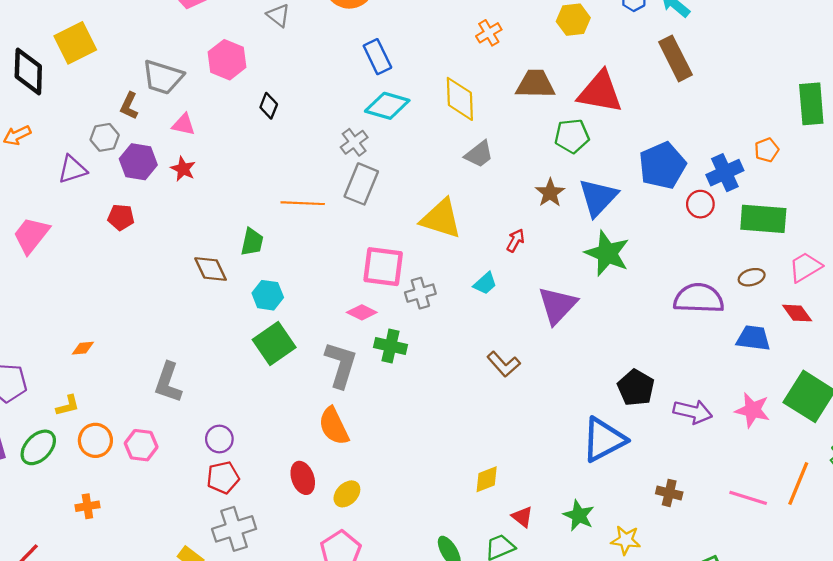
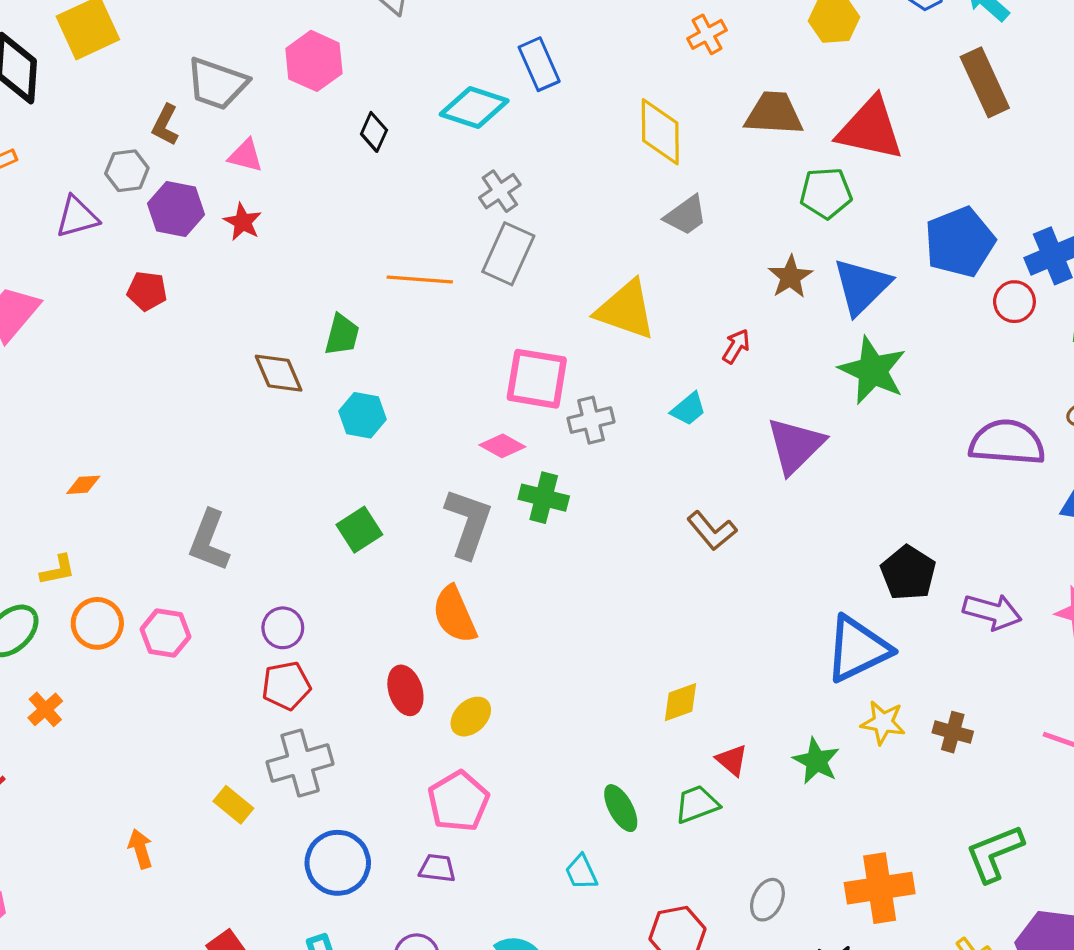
cyan diamond: (387, 106) -> (474, 107), moved
green square: (274, 344) -> (359, 530), moved, size x0.7
orange cross: (87, 506) -> (45, 709), moved, turned -35
yellow star: (626, 540) -> (883, 723), moved

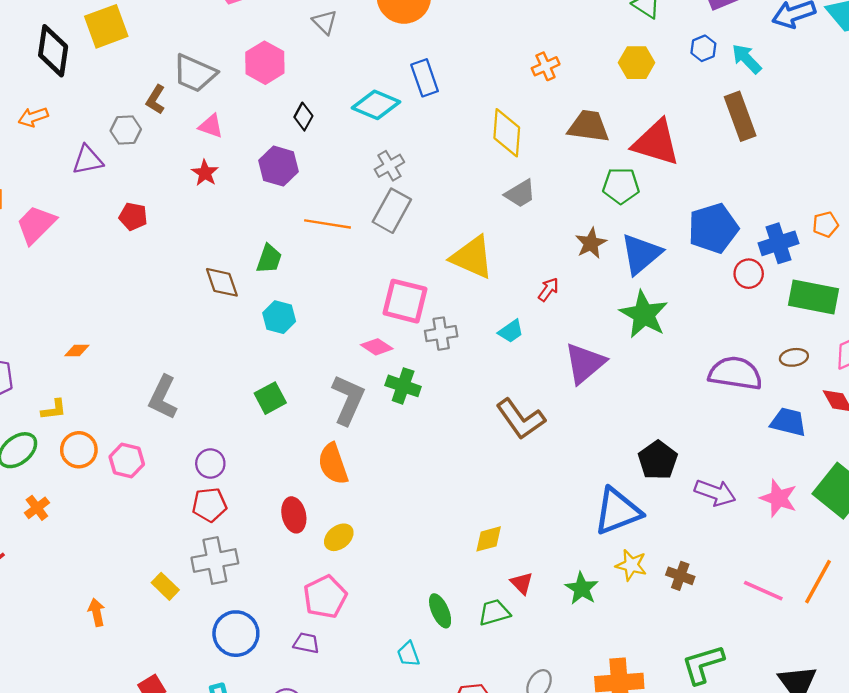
purple hexagon: (176, 209) -> (279, 166), moved
brown L-shape: (712, 531) -> (521, 419), size x1.4

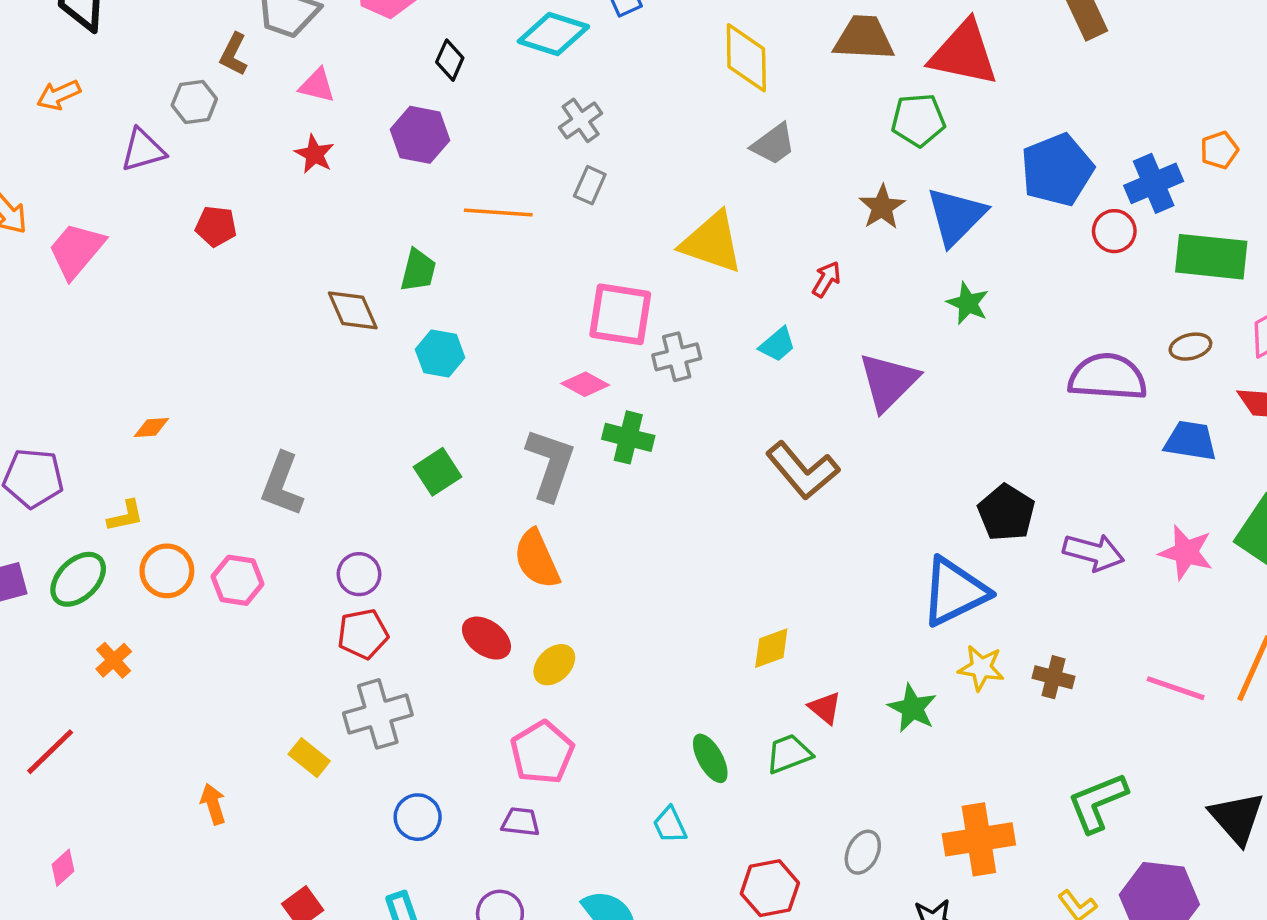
gray rectangle: (392, 211) -> (590, 185), size x0.6
green star: (644, 314) -> (968, 303), size x0.6
red ellipse: (294, 515) -> (486, 638), turned -36
blue circle: (236, 634) -> (418, 817), size x0.7

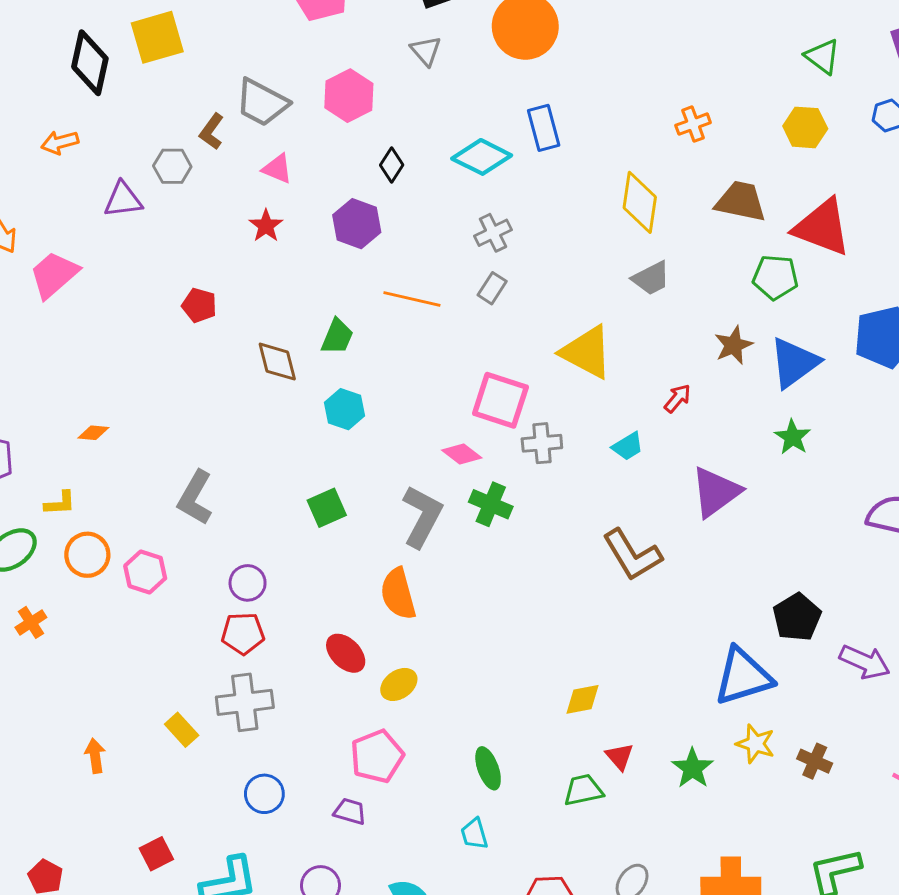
red pentagon: (216, 226) -> (199, 305), moved
green ellipse: (710, 758) -> (488, 768), moved

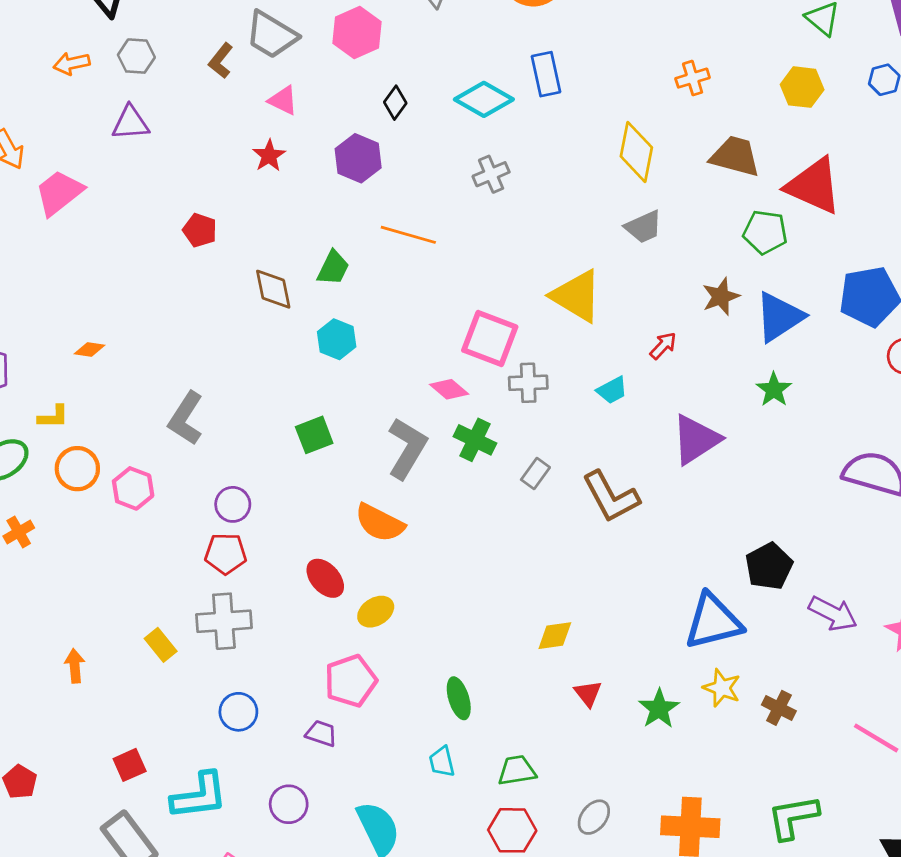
gray hexagon: (172, 166) -> (136, 56), moved
gray rectangle: (492, 288) -> (535, 474), moved
orange semicircle: (398, 594) -> (380, 523), turned -51
green trapezoid: (583, 790) -> (517, 770), moved

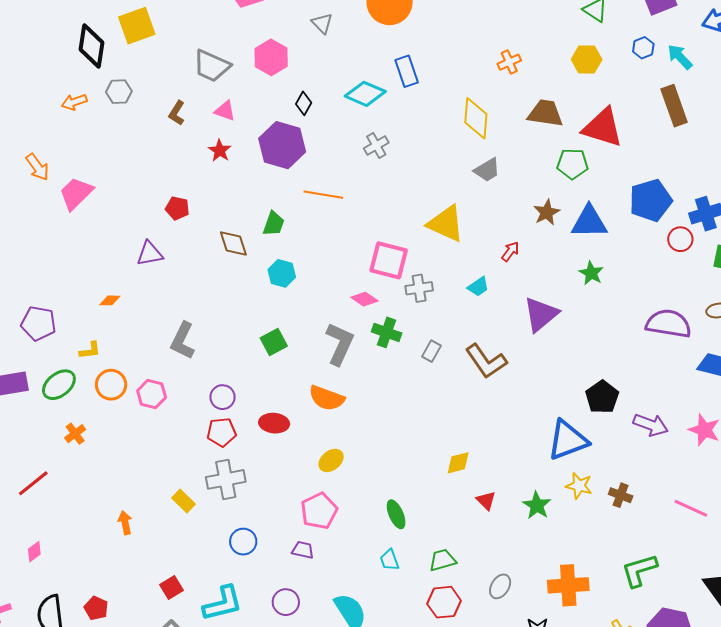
brown L-shape: (221, 61) -> (177, 113), moved
purple triangle: (130, 123) -> (150, 254), moved
purple hexagon: (358, 158) -> (282, 145), size x1.4
blue triangle: (779, 317) -> (589, 222), turned 39
red ellipse: (325, 578) -> (274, 423), moved, turned -36

